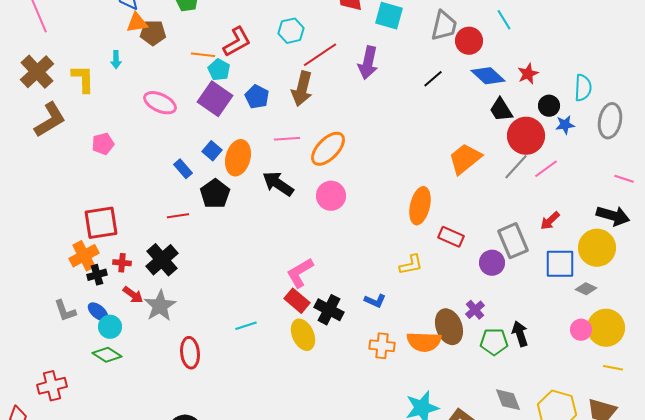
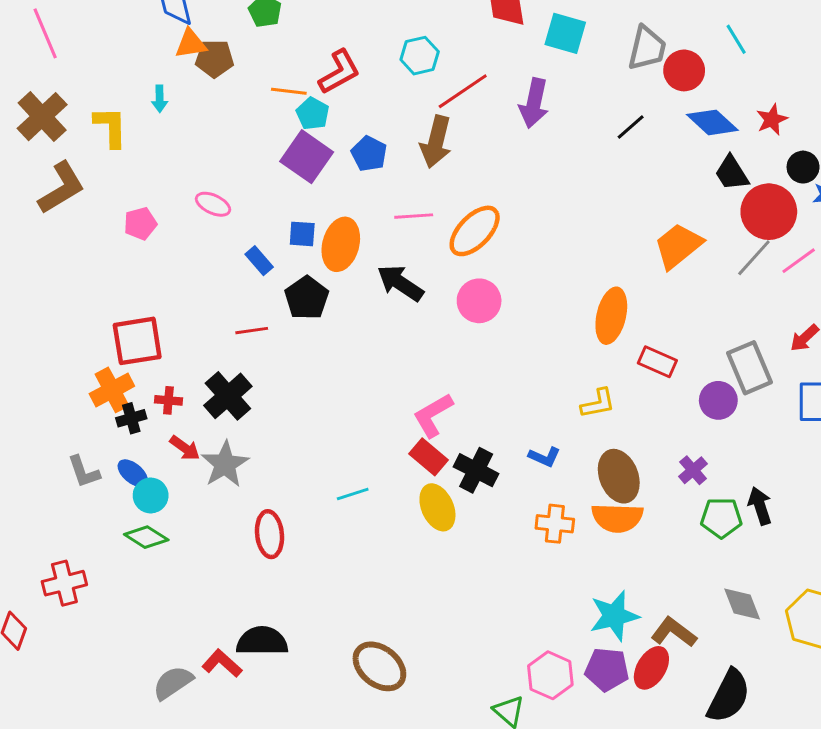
pink ellipse: (160, 103) -> (213, 204), moved, size x0.7
blue square: (212, 151) -> (302, 234), turned -36
brown ellipse: (449, 327) -> (619, 476), moved

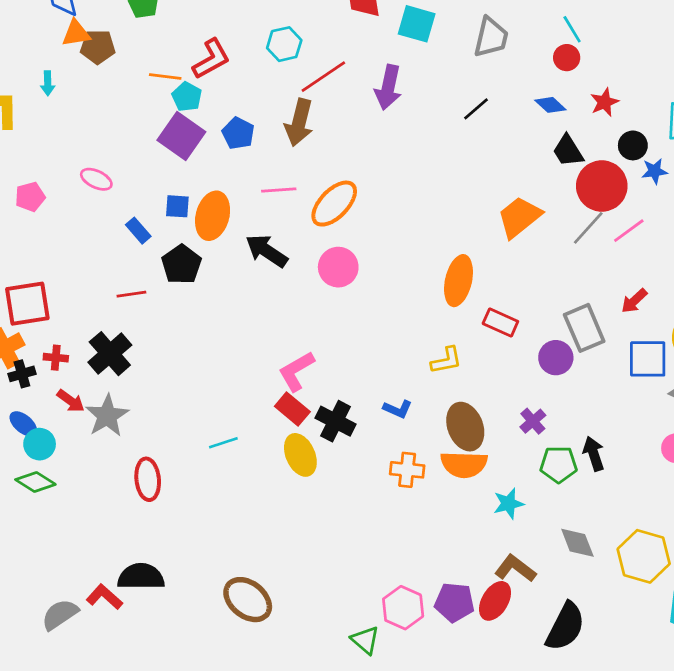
red circle: (684, 70) -> (567, 58), moved, size x0.7
blue diamond: (712, 122) -> (550, 105), size x0.7
cyan star: (614, 616) -> (509, 504), moved, size x0.7

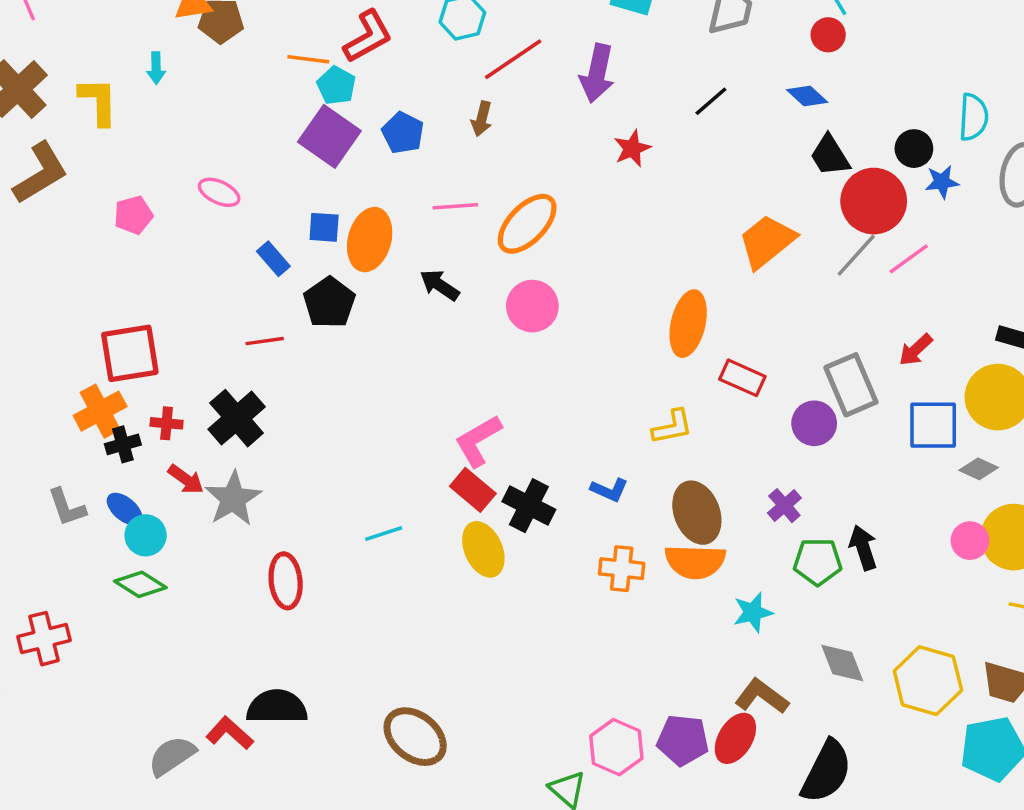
red star: (604, 102) -> (632, 149), moved
brown arrow: (299, 122) -> (482, 119), size x0.6
black arrow: (267, 251) -> (440, 285), size x0.7

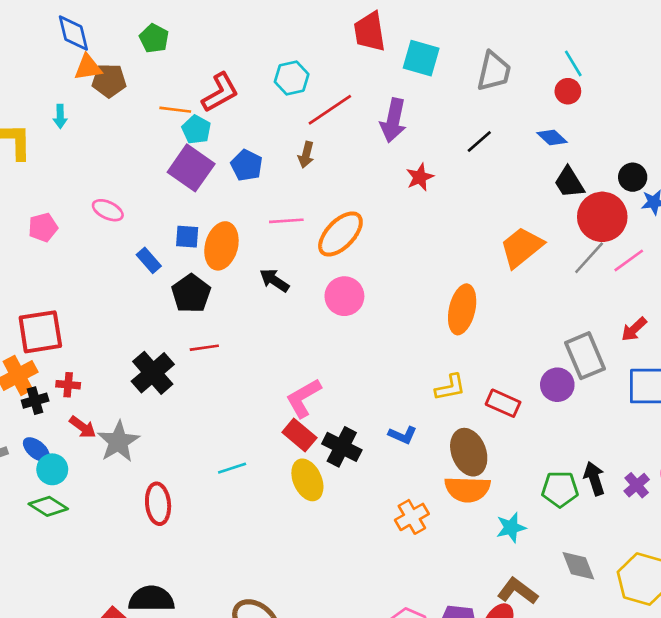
red line: (265, 341) -> (204, 348), moved
red rectangle: (742, 378) -> (503, 403), moved
black cross: (237, 418) -> (153, 373), moved
purple cross: (784, 506) -> (637, 485), moved
orange cross: (622, 569) -> (412, 517), moved, turned -36

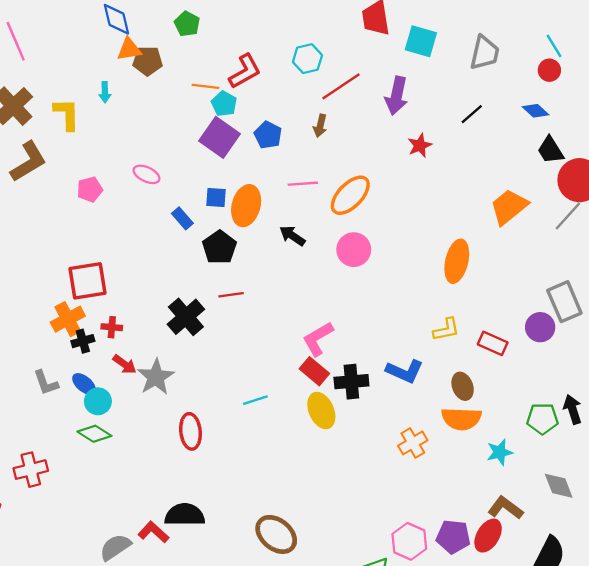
blue L-shape: (403, 435) -> (405, 371), size x1.5
black cross: (342, 447) -> (351, 382), turned -32
brown ellipse: (469, 452) -> (463, 386), size x0.7

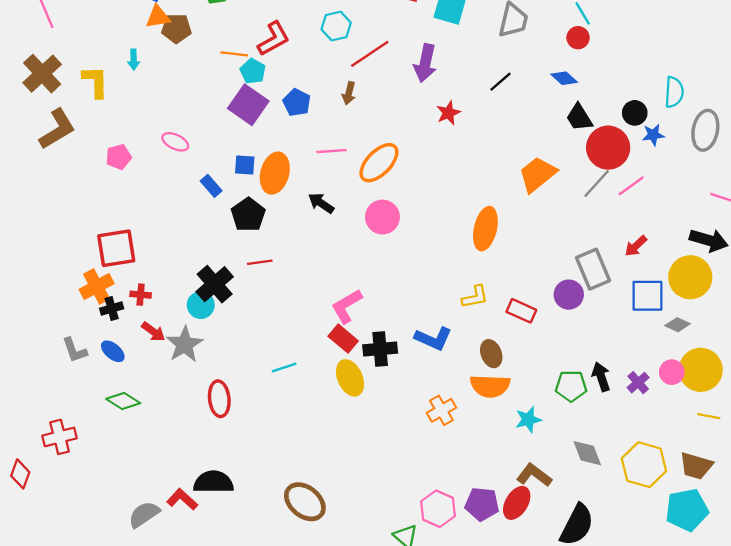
cyan circle: (98, 401) -> (201, 305), moved

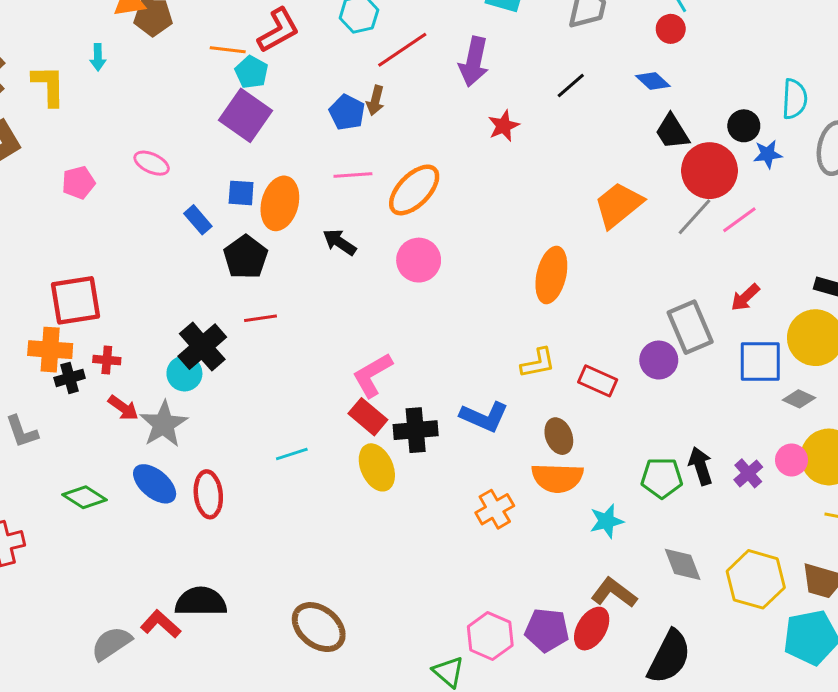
blue pentagon: (297, 102) -> (347, 112), moved
orange cross: (97, 286) -> (50, 350), turned 32
blue ellipse: (113, 351) -> (155, 484), moved, size x1.4

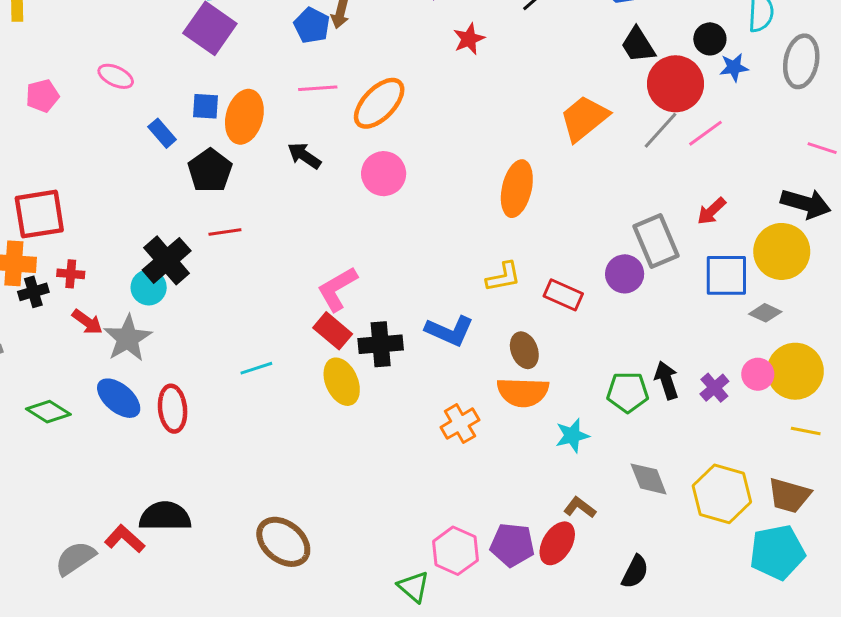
brown L-shape: (614, 593) -> (580, 507), size x0.7
black semicircle: (669, 657) -> (635, 572), size x0.6

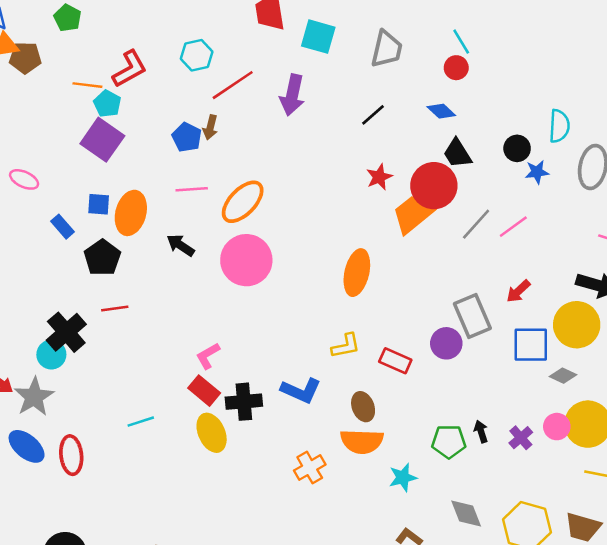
red star: (469, 39) -> (379, 177), moved
red circle: (675, 84) -> (434, 186), moved
pink circle: (384, 174) -> (246, 260), size x1.4
pink L-shape: (337, 289) -> (208, 356), size x0.7
black arrow: (666, 380) -> (481, 432), size x0.7

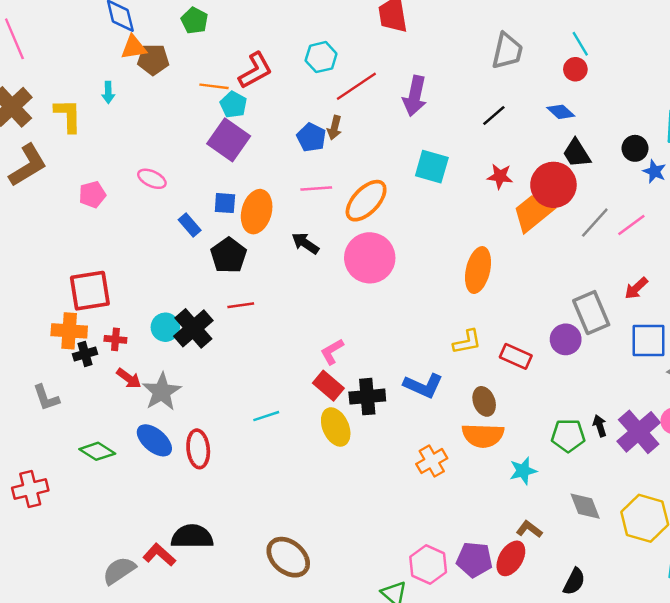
cyan square: (318, 37) -> (432, 167), moved
blue star: (537, 172) -> (654, 171), turned 30
red star: (379, 177) -> (500, 176), turned 30
cyan circle: (51, 355) -> (165, 327), moved
purple cross: (521, 438) -> (639, 432), size x1.8

